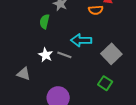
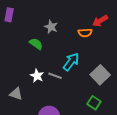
green semicircle: (45, 22) -> (36, 44), turned 112
cyan arrow: (81, 40) -> (71, 62), turned 126

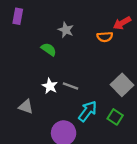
cyan arrow: (71, 62) -> (88, 111), moved

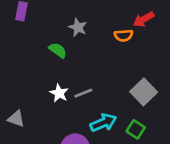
gray line: (70, 86) -> (83, 93), turned -42
gray triangle: (26, 107) -> (16, 119), moved
cyan arrow: (88, 111) -> (103, 123), turned 30

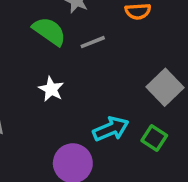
green semicircle: (58, 50) -> (49, 31), size x1.4
gray line: (83, 93) -> (93, 42), moved

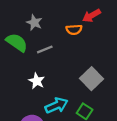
white star: (51, 89) -> (37, 81), moved

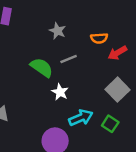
red arrow: (92, 16) -> (117, 53), moved
green semicircle: (17, 42) -> (42, 68), moved

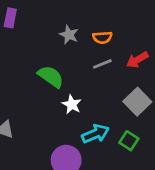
orange semicircle: (99, 38) -> (102, 37), moved
gray line: (69, 59) -> (102, 64), moved

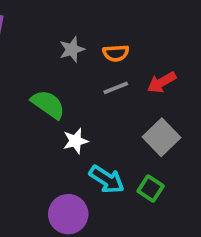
gray star: (69, 35) -> (72, 49), turned 30
white star: (72, 104) -> (76, 141), turned 30
cyan arrow: (95, 134) -> (107, 179), turned 56

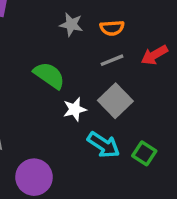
gray star: (72, 49) -> (71, 25), turned 30
gray square: (162, 137) -> (115, 101), moved
purple circle: (68, 214) -> (34, 177), moved

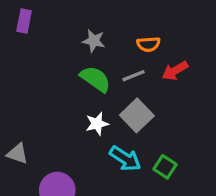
orange semicircle: (112, 28) -> (148, 44), moved
green semicircle: (49, 75) -> (95, 79), moved

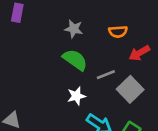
gray line: (133, 76) -> (106, 75), moved
gray square: (137, 115) -> (130, 89), moved

